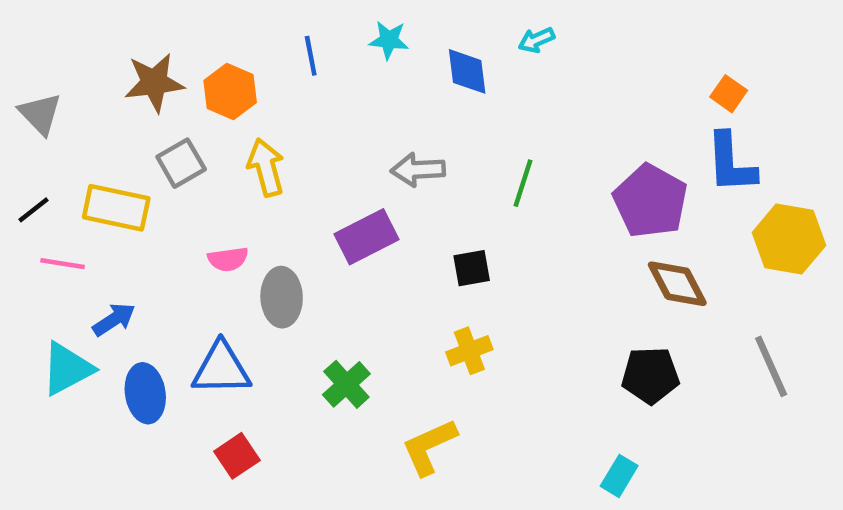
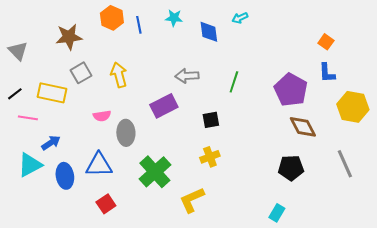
orange hexagon: (230, 91) -> (112, 18), moved
blue L-shape: (731, 163) -> (327, 73), size x0.7
green cross: (346, 384) -> (155, 172), size x1.5

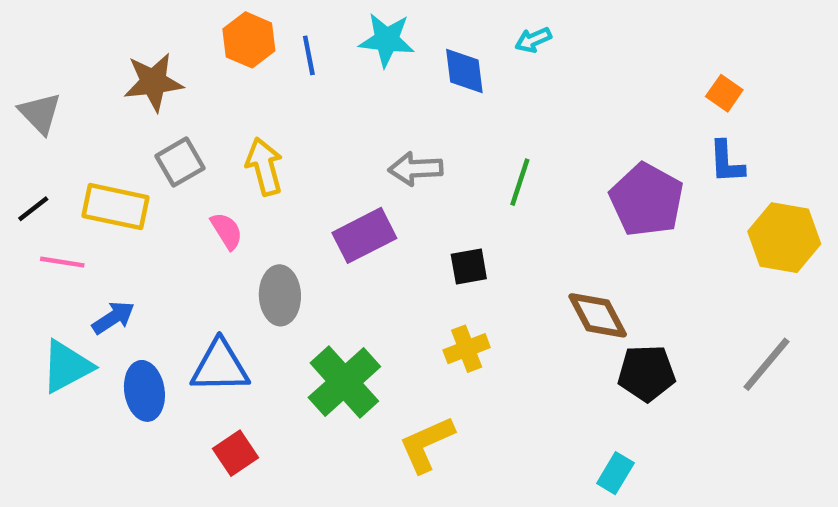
cyan star: (174, 18) -> (387, 40), size x1.4
pink semicircle: (102, 116) -> (227, 231), moved, turned -114
brown diamond: (303, 127) -> (598, 315), moved
gray line: (345, 164) -> (766, 364), turned 64

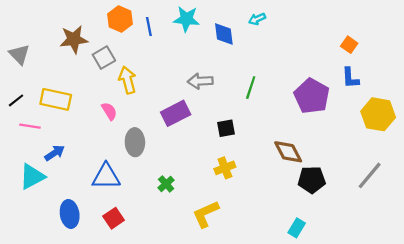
gray square: (180, 162) -> (104, 58), moved
green cross: (344, 382) -> (166, 184), size x0.5
blue ellipse: (144, 391) -> (70, 214), moved

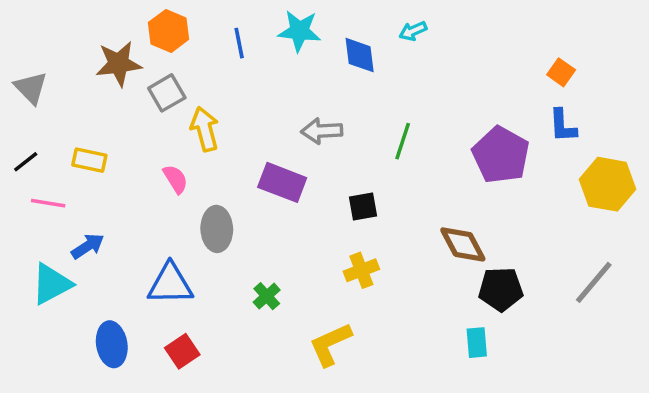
orange hexagon: (120, 19) -> (169, 31), moved
yellow rectangle: (56, 99) -> (89, 160), size x0.7
purple rectangle: (176, 113) -> (282, 182), turned 48
cyan rectangle: (297, 228) -> (477, 343), moved, turned -36

